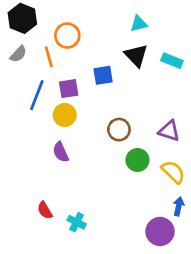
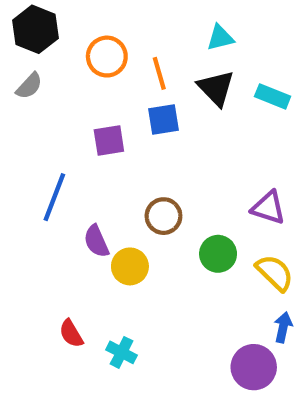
orange line: (49, 57) -> (159, 73), moved
blue line: (37, 95) -> (54, 197), moved
yellow circle: (65, 115) -> (130, 266), moved
brown circle: (119, 130) -> (163, 216), moved

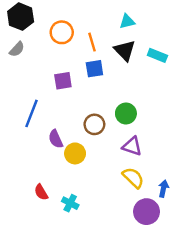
purple triangle: (268, 208) -> (132, 146), moved
green circle: (218, 254) -> (126, 113), moved
yellow semicircle: (275, 273) -> (133, 178), moved

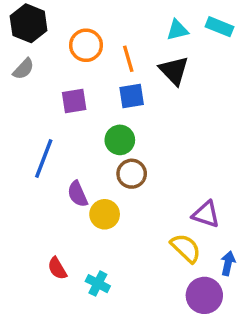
cyan rectangle: (157, 55) -> (220, 27), moved
purple square: (63, 81) -> (74, 101), moved
green circle: (126, 113) -> (120, 140), moved
purple triangle: (132, 146) -> (206, 214), moved

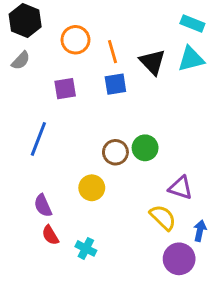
cyan triangle: (177, 30) -> (191, 59), moved, size x1.4
green circle: (120, 140) -> (145, 148), moved
purple semicircle: (78, 194) -> (43, 206), moved

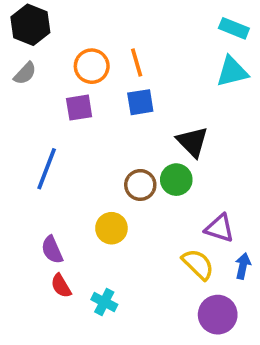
orange circle: (75, 40) -> (92, 66), moved
black triangle: (152, 62) -> (192, 142), moved
blue arrow: (200, 231) -> (243, 266), moved

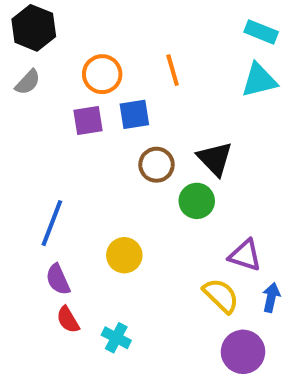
orange line: (137, 63) -> (173, 70), moved
blue square: (140, 102) -> (134, 114), moved
blue line: (47, 169) -> (52, 223), moved
brown circle: (140, 185) -> (156, 165), moved

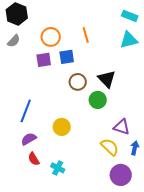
purple semicircle: (58, 279) -> (29, 139), turned 84

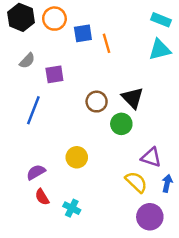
orange circle: (51, 37) -> (54, 19), moved
gray semicircle: (14, 41) -> (27, 61), moved
blue square: (67, 57) -> (83, 33), moved
blue line: (26, 111) -> (33, 110), moved

